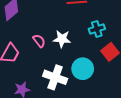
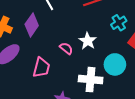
white star: (62, 39) -> (88, 41), turned -30

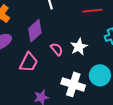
purple diamond: (32, 25) -> (35, 31), moved

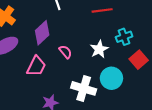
white star: (79, 47) -> (99, 49), moved

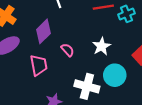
cyan cross: (124, 37) -> (127, 14), moved
pink trapezoid: (36, 66) -> (39, 65), turned -35

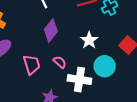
purple diamond: (44, 31) -> (51, 30), moved
pink semicircle: (68, 50) -> (60, 62), moved

